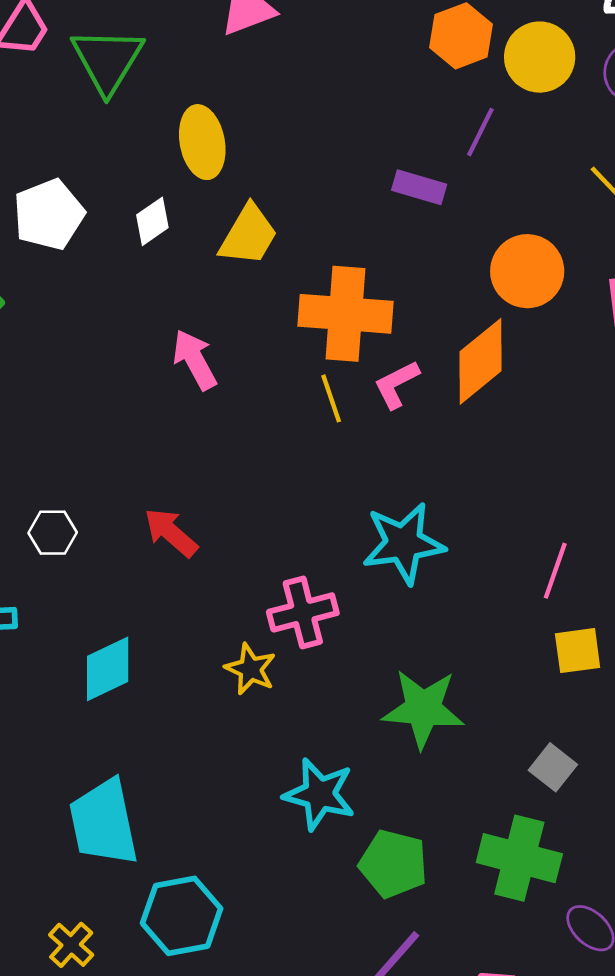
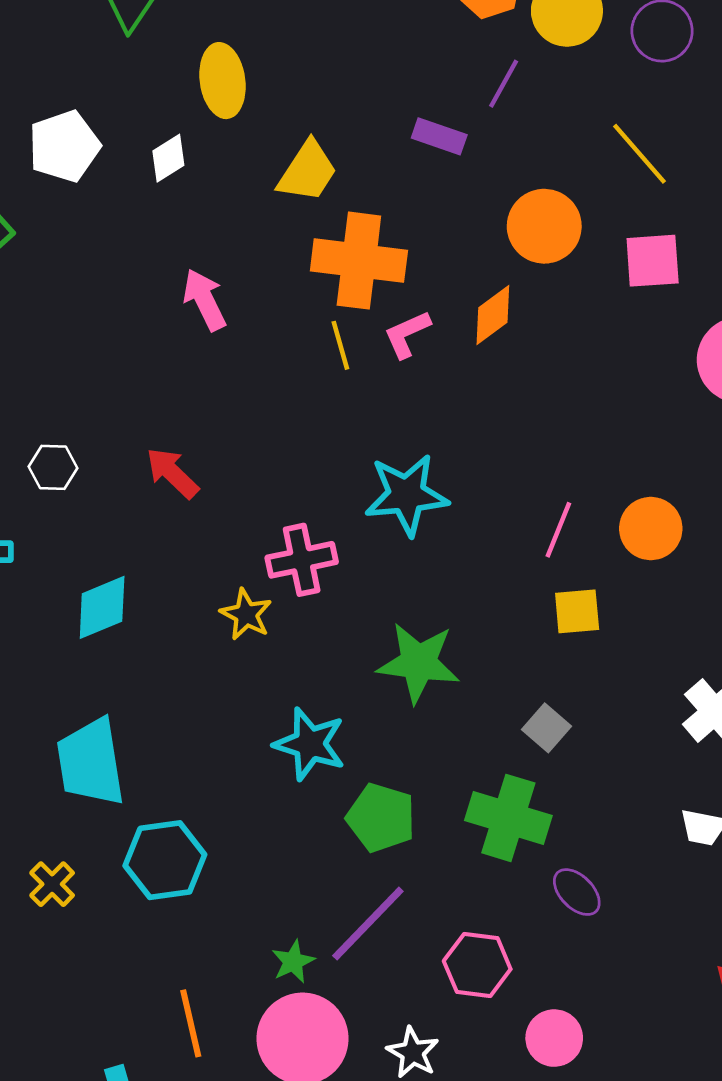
yellow trapezoid: (248, 235) -> (307, 171), moved
orange diamond: (481, 361) -> (493, 315), size x0.7

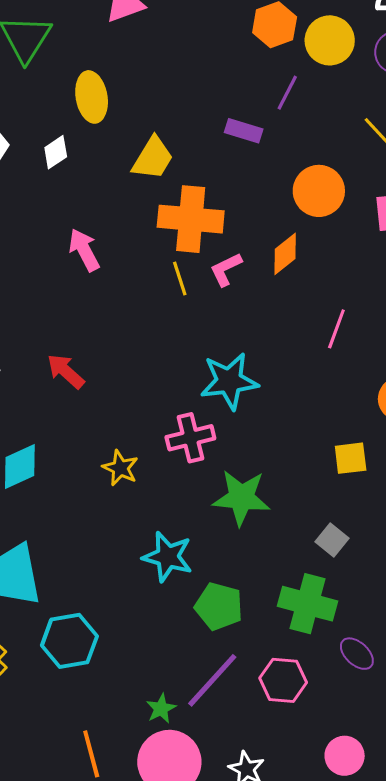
pink line: (558, 530) -> (336, 329), moved
pink cross: (302, 560) -> (190, 438), moved
pink hexagon: (477, 965) -> (283, 680), moved

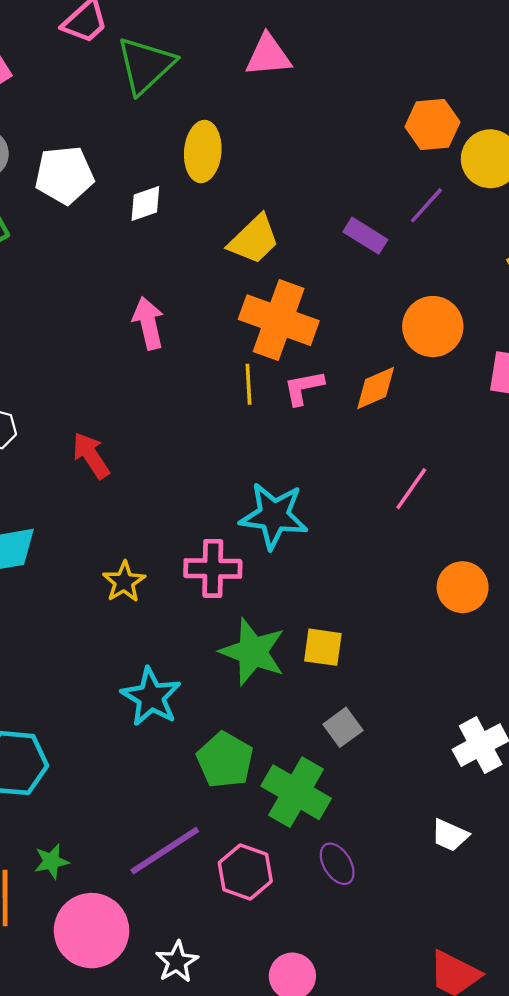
yellow square: (351, 458) -> (323, 647), moved
green pentagon: (219, 606) -> (225, 760), moved
green star: (161, 709) -> (51, 861), moved

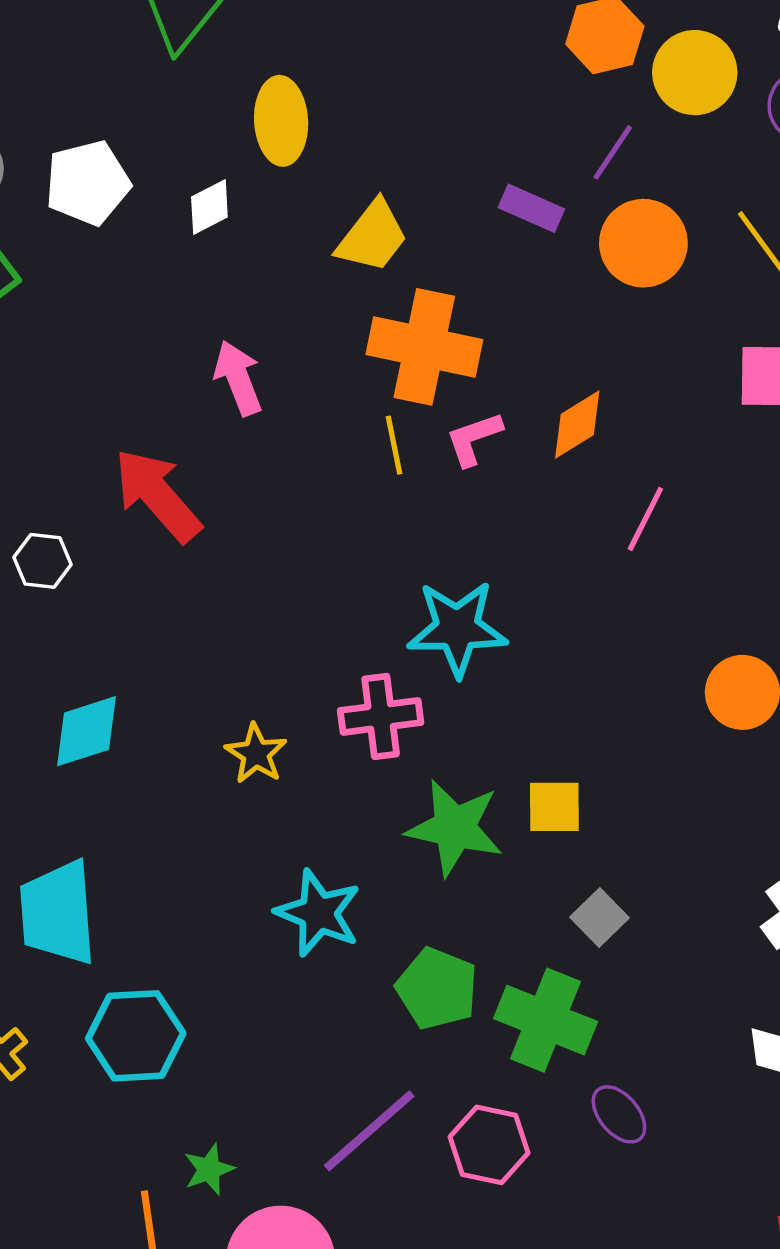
orange circle: (433, 327) -> (643, 243), moved
red arrow: (91, 455) -> (158, 495), moved, size x1.5
pink line: (411, 489) -> (645, 519), moved

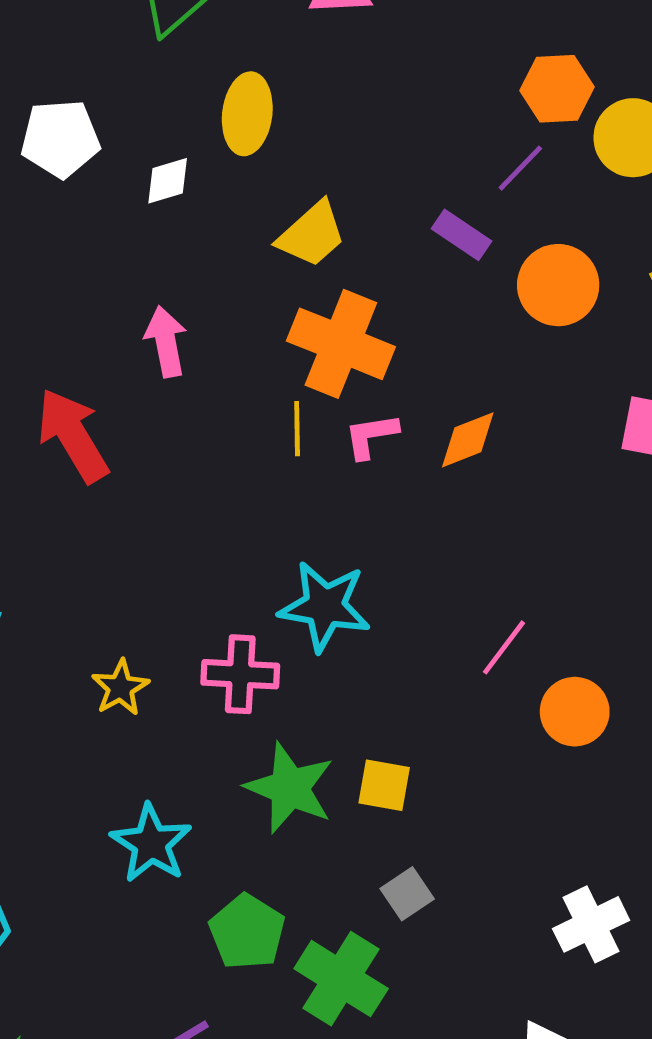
purple line: (613, 152) -> (520, 168), moved
pink line: (645, 519) -> (504, 647), moved

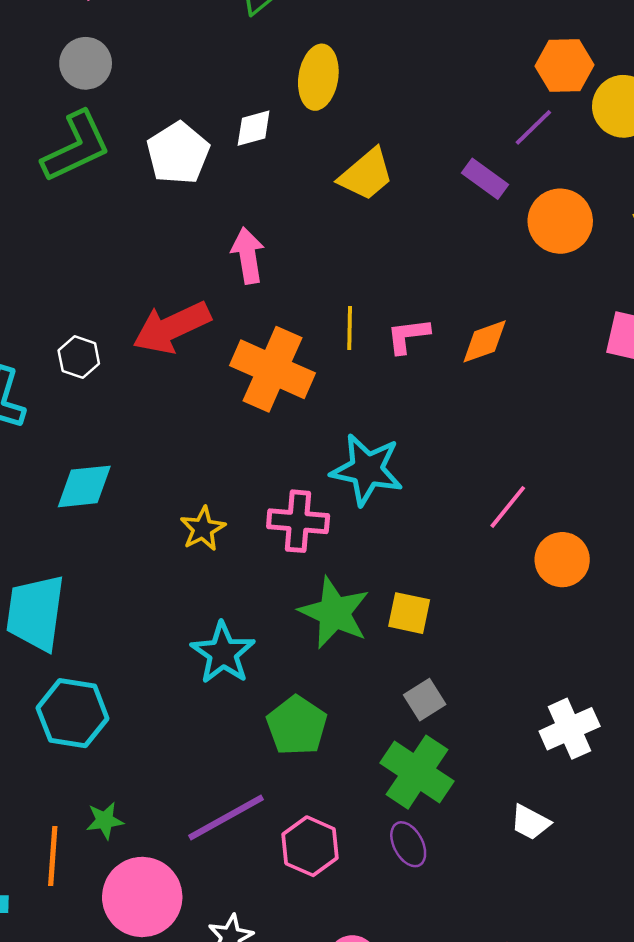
white pentagon: (60, 139) -> (178, 153), moved, turned -30
orange cross: (341, 344) -> (272, 369), moved
red arrow: (73, 435) -> (172, 327), turned -86
green cross: (341, 979) -> (417, 772), moved

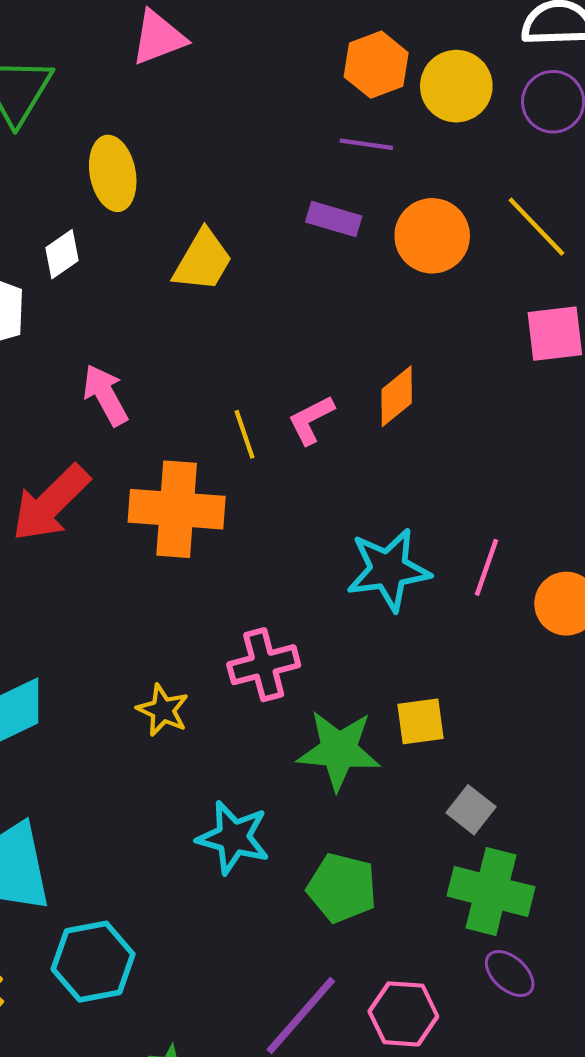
purple line: (533, 127) -> (366, 144), turned 72
cyan star: (367, 470) -> (388, 570), moved

